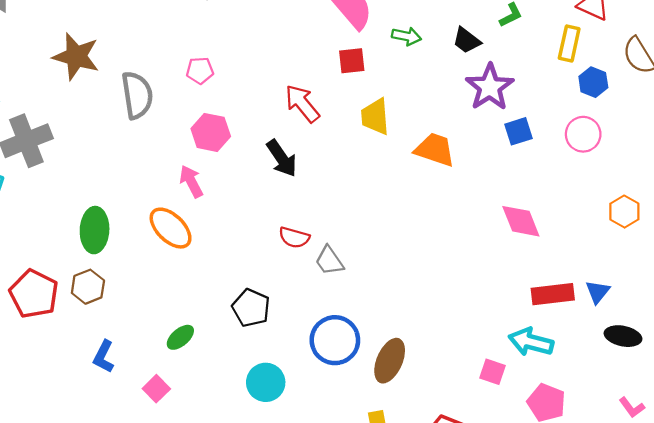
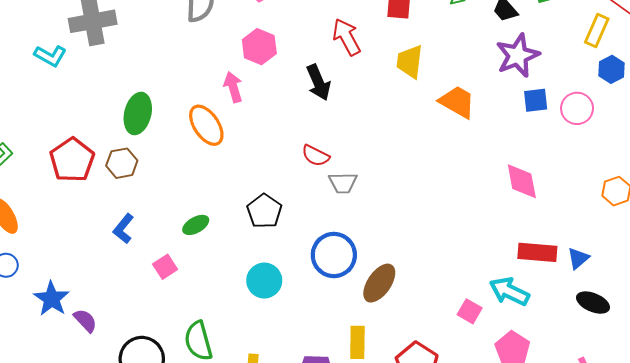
pink circle: (583, 134) -> (577, 108), moved
gray trapezoid: (329, 261) -> (343, 183), turned -68

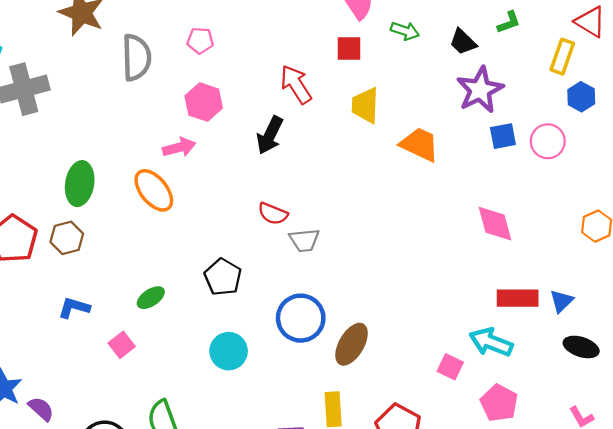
black arrow: (318, 82) -> (270, 135), turned 54
pink arrow: (233, 87) -> (179, 147), turned 96
blue L-shape: (123, 229) -> (74, 308), turned 72

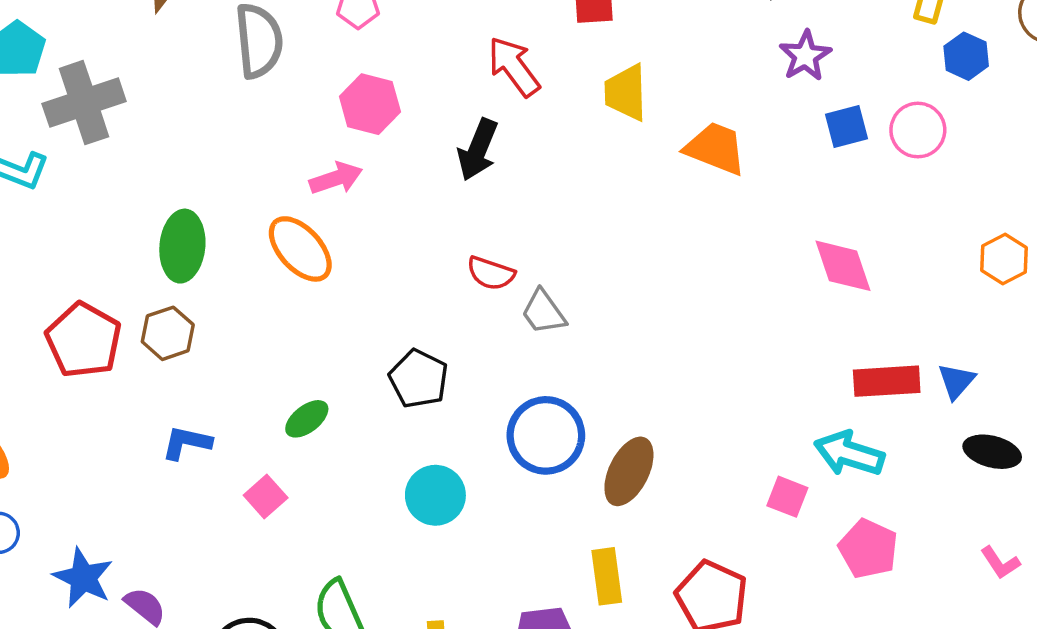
purple star: (480, 90) -> (805, 56), size x0.7
gray trapezoid: (304, 240) -> (544, 312), turned 64

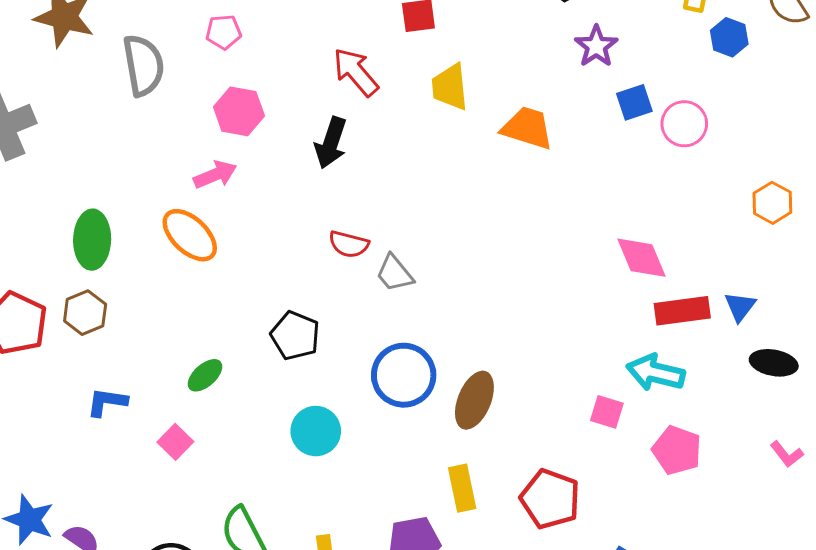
pink circle: (918, 130) -> (684, 124), moved
pink diamond: (843, 266) -> (641, 258), moved

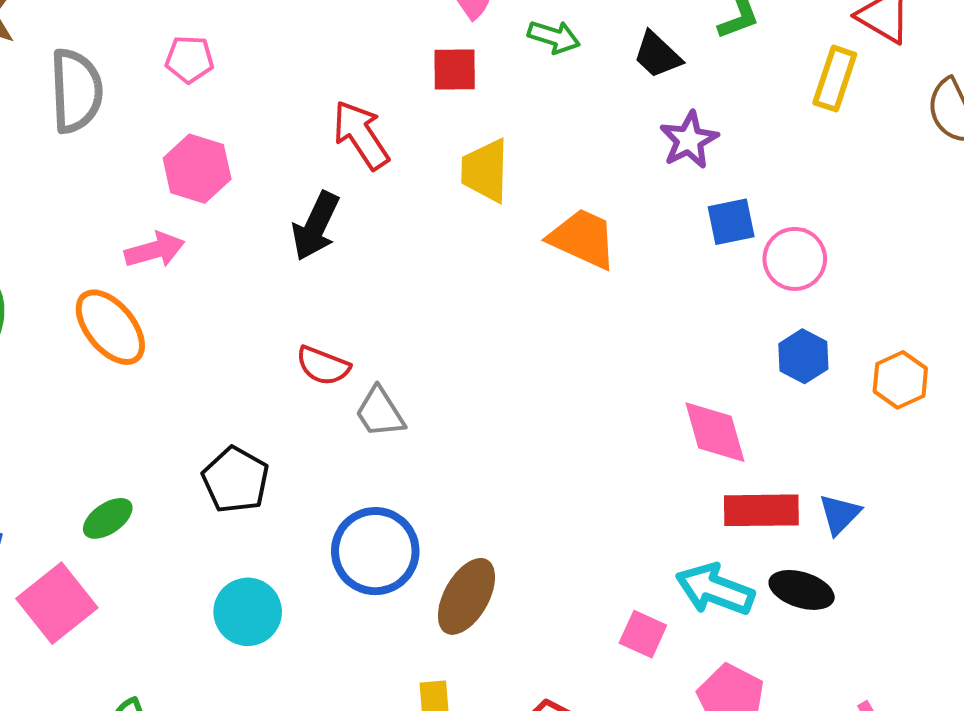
blue hexagon: (729, 37) -> (803, 356), moved
black ellipse: (774, 363) -> (802, 590), moved
pink square: (175, 442) -> (57, 603), size x1.6

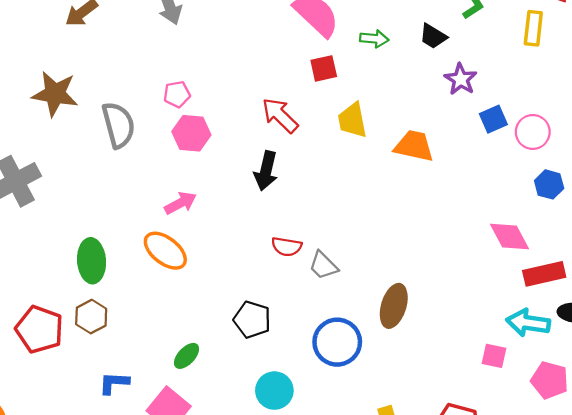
pink hexagon: (197, 169) -> (191, 133), moved
brown ellipse: (466, 596) -> (394, 306), moved

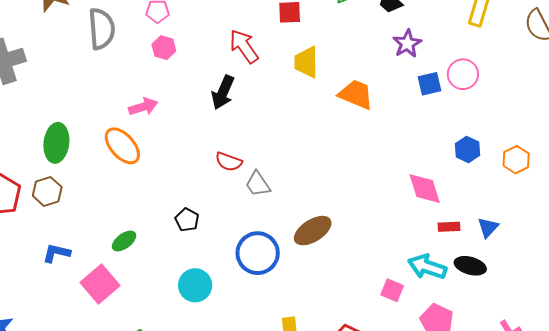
pink circle: (533, 132) -> (463, 74), moved
pink hexagon: (191, 133) -> (164, 48), size x0.7
red rectangle: (544, 274) -> (449, 227), size x0.6
brown ellipse: (394, 306) -> (313, 231), turned 30
black pentagon: (252, 320) -> (187, 220), size x0.7

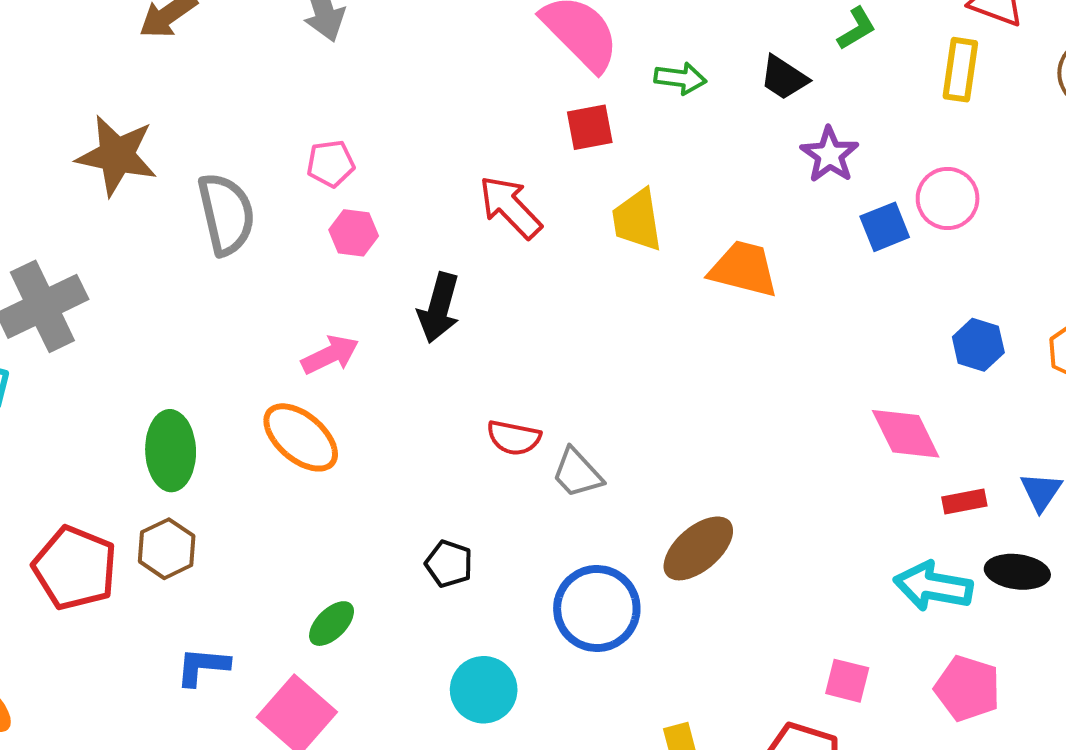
black arrow: (223, 92) -> (439, 308), moved
pink square: (392, 290) -> (847, 681), moved

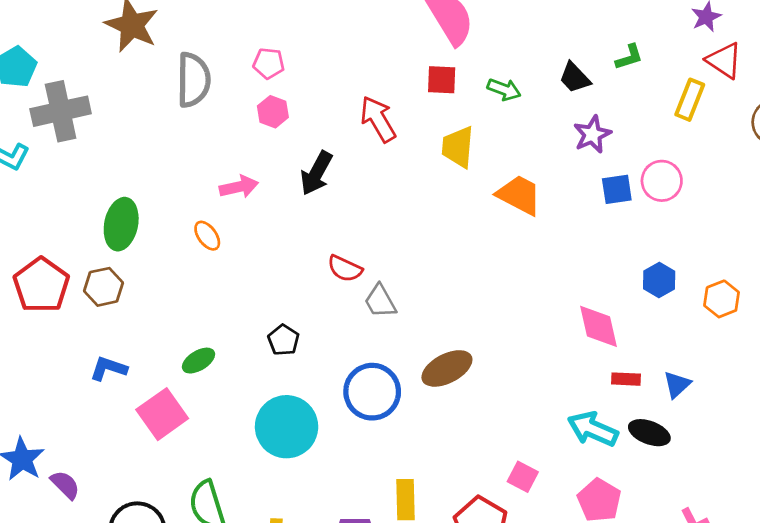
green arrow: (680, 78) -> (504, 89), moved
orange ellipse: (301, 437) -> (207, 236), size x0.6
cyan circle: (484, 690) -> (287, 427), size x1.4

